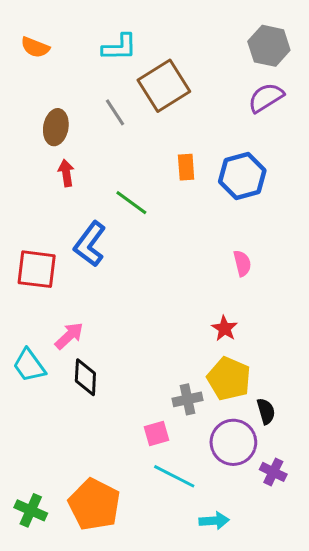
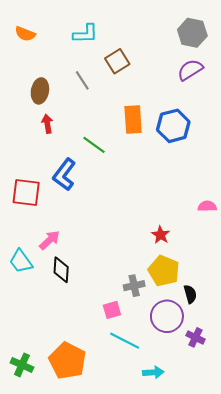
brown square: (164, 86) -> (117, 61), size x0.7
orange rectangle: (186, 167) -> (133, 119), size x1.5
pink semicircle: (242, 263) -> (207, 206), moved, turned -78

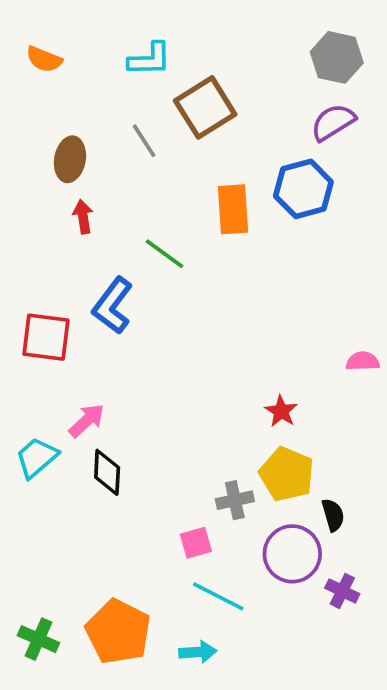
brown square: (117, 61) -> (205, 107), size x1.4
blue hexagon: (173, 126) -> (303, 189), moved
cyan trapezoid: (21, 261) -> (37, 458), turned 85
cyan arrow: (153, 372) -> (198, 652), moved

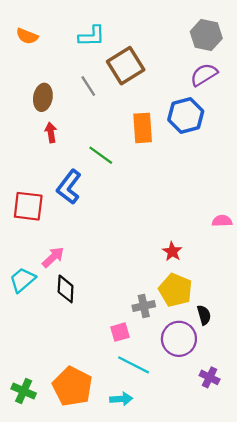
purple cross: (342, 591) -> (210, 377), moved

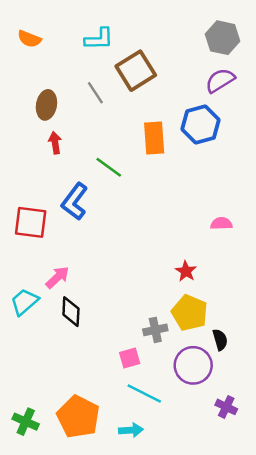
pink semicircle: (222, 221) -> (221, 224), moved

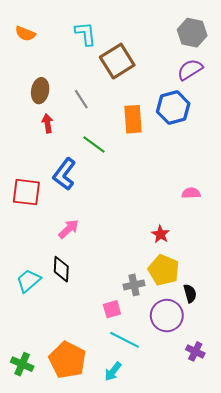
cyan L-shape: (99, 39) -> (85, 34), turned -95
gray line: (95, 93) -> (81, 99), moved
pink arrow: (57, 277) -> (69, 229), moved
cyan trapezoid: (24, 302) -> (28, 281), moved
cyan arrow: (131, 430) -> (113, 371), turned 132

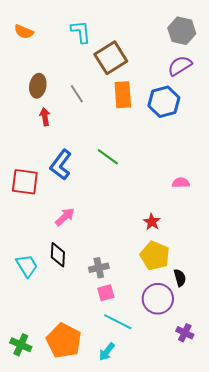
orange rectangle: (133, 119) -> (123, 95), moved
green line: (94, 145) -> (108, 157), moved
cyan trapezoid: (28, 281) -> (27, 266), turned 100
gray cross: (134, 285) -> (99, 268), moved

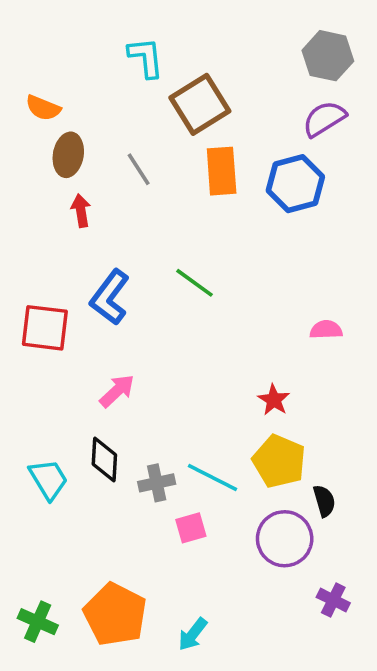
orange semicircle: (24, 32) -> (43, 108), moved
gray cross: (99, 268) -> (157, 483), moved
cyan line: (118, 322) -> (213, 477), moved

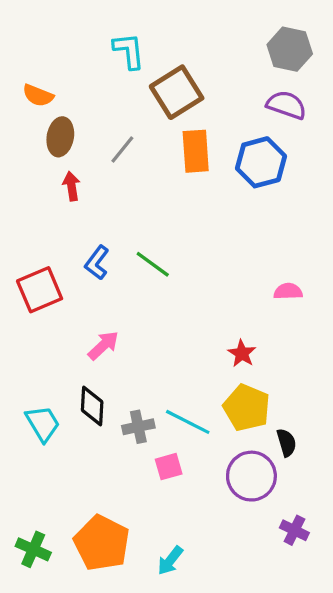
purple semicircle: (324, 119) -> (286, 105), turned 51
gray line: (139, 169) -> (122, 150), turned 72
green line: (194, 283) -> (153, 264), moved
blue L-shape: (110, 297) -> (97, 263), size x0.7
red square: (45, 328) -> (40, 290), turned -30

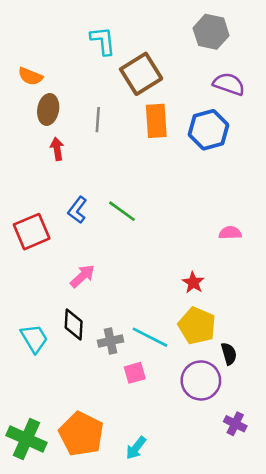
gray hexagon: (290, 49) -> (211, 32), moved
gray line: (122, 150) -> (98, 120), turned -35
green cross: (33, 549) -> (27, 439), size x1.4

